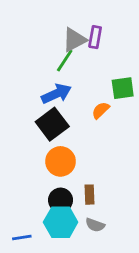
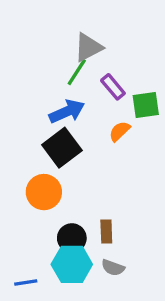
purple rectangle: (95, 37) -> (113, 87), moved, turned -50
orange circle: (61, 161) -> (44, 192), moved

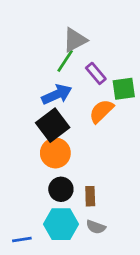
orange semicircle: (119, 131) -> (101, 111), size x1.4
orange circle: (44, 192) -> (55, 153), moved
black circle: (72, 238) -> (61, 189), moved

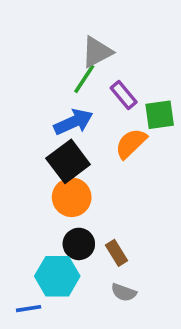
brown rectangle: (90, 196) -> (117, 253), turned -30
cyan hexagon: (61, 224) -> (57, 276), moved

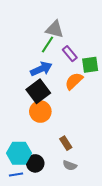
gray triangle: (97, 52) -> (55, 29), turned 42
black circle: (79, 244) -> (35, 163), moved
cyan hexagon: (57, 276) -> (19, 153), moved

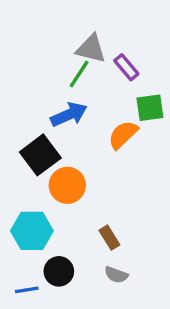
purple rectangle: (70, 54) -> (126, 67), moved
black square: (38, 91) -> (40, 155), moved
cyan hexagon: (19, 153) -> (32, 231), moved

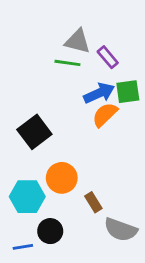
green line: (79, 74) -> (67, 63), turned 65
blue arrow: (69, 114) -> (99, 93), moved
orange circle: (67, 185) -> (62, 178), moved
gray semicircle: (116, 275) -> (121, 230), moved, size x1.6

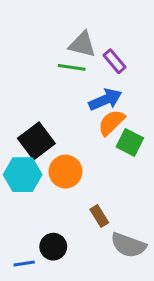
green square: (128, 92) -> (130, 142), moved, turned 35
orange circle: (62, 178) -> (66, 172), moved
cyan hexagon: (27, 197) -> (23, 175), moved

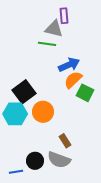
purple rectangle: (115, 61) -> (64, 16), moved, turned 35
gray semicircle: (128, 245) -> (59, 160), moved

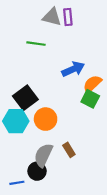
gray triangle: (54, 29) -> (52, 17), moved
green line: (47, 44) -> (36, 44), moved
orange semicircle: (73, 80) -> (92, 84), moved
gray semicircle: (59, 160) -> (43, 155), moved, turned 95

